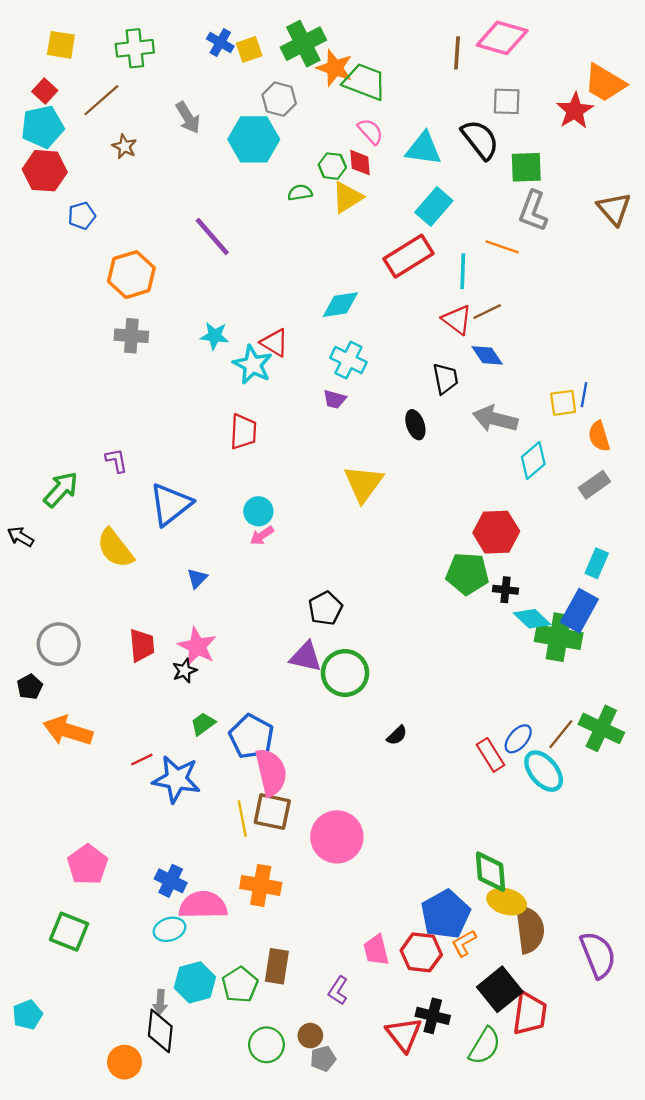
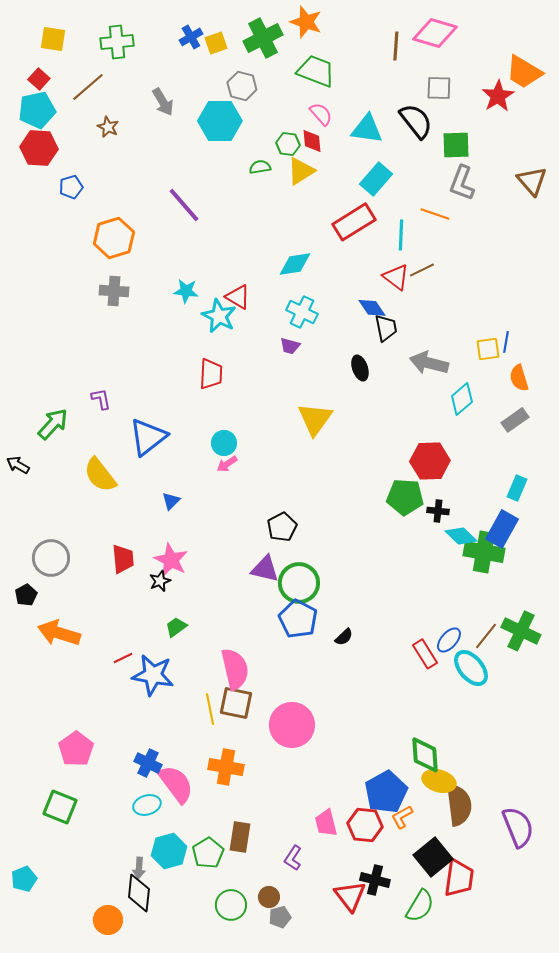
blue cross: (220, 42) -> (191, 37), turned 30
orange star: (335, 68) -> (306, 22), moved
blue diamond: (487, 355) -> (372, 308), moved
blue pentagon: (251, 736) -> (298, 619), moved
pink semicircle: (203, 905) -> (176, 784), turned 54

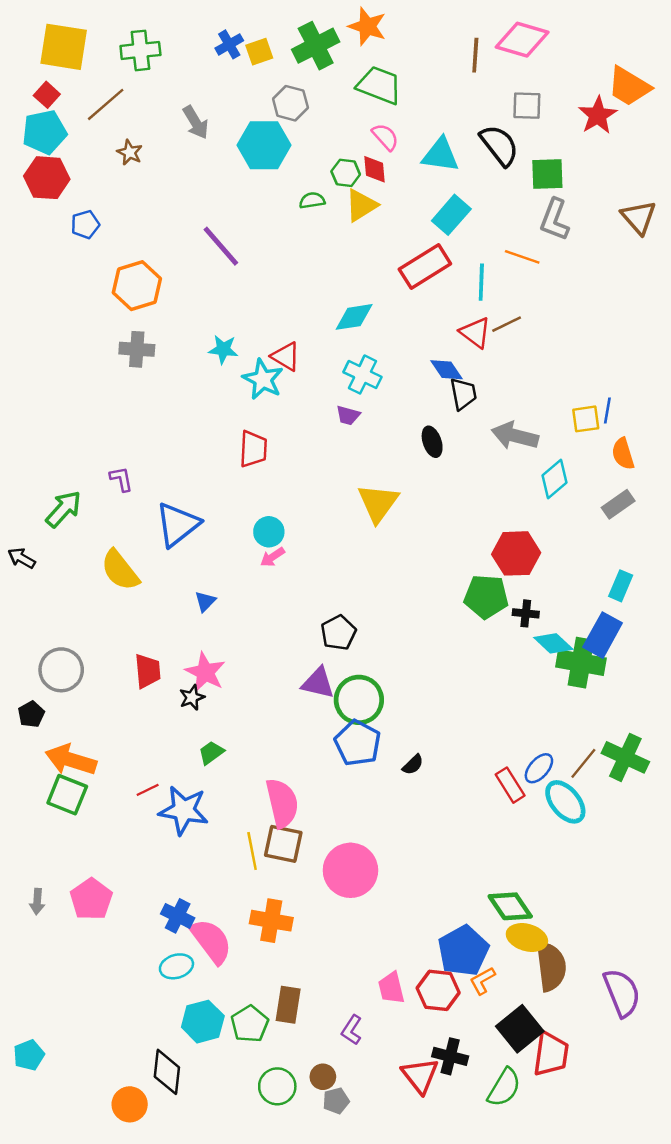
yellow square: (53, 39) -> (64, 47), size x1.6
green diamond: (425, 755) -> (510, 906), turned -30
green square: (60, 807) -> (67, 795), moved
gray arrow: (139, 868) -> (37, 901), moved

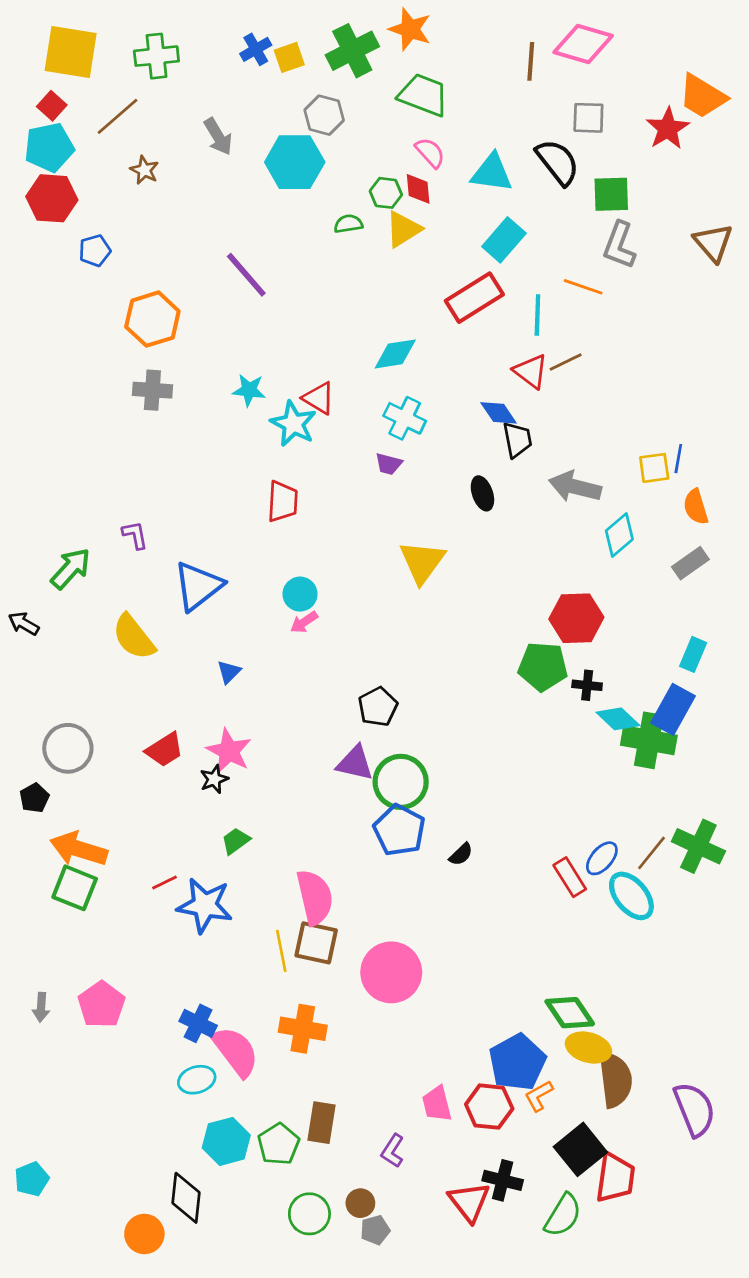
red trapezoid: (148, 671) -> (165, 750), turned 63

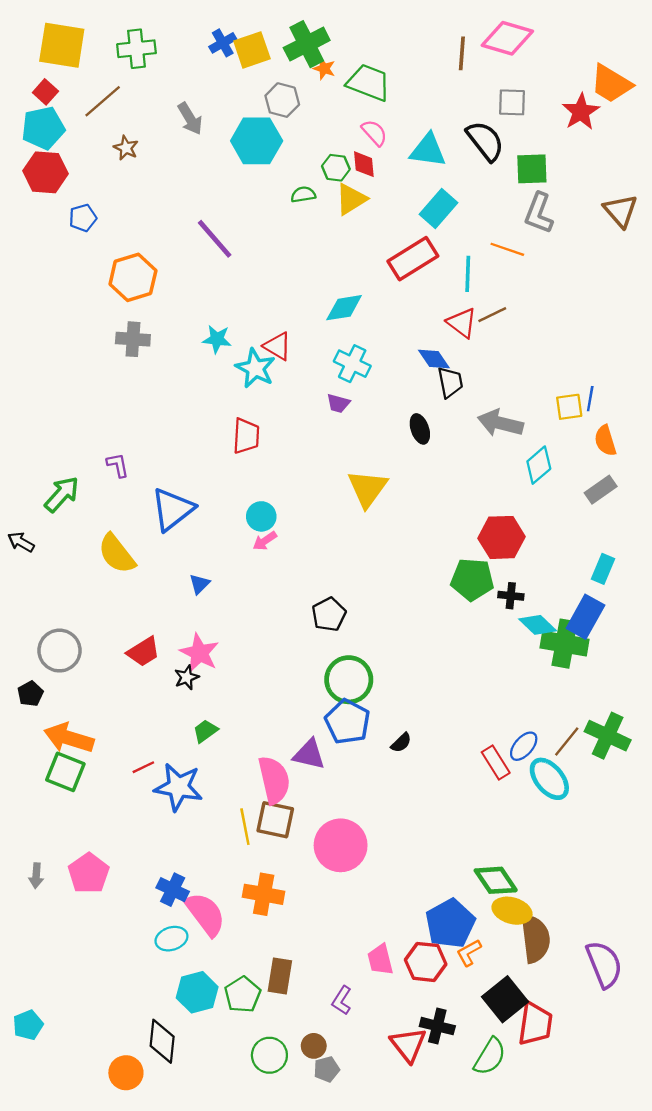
orange star: (410, 29) -> (324, 69), moved, size x0.6
yellow square: (289, 57) -> (252, 50), size x1.4
purple triangle: (355, 763) -> (309, 754), moved

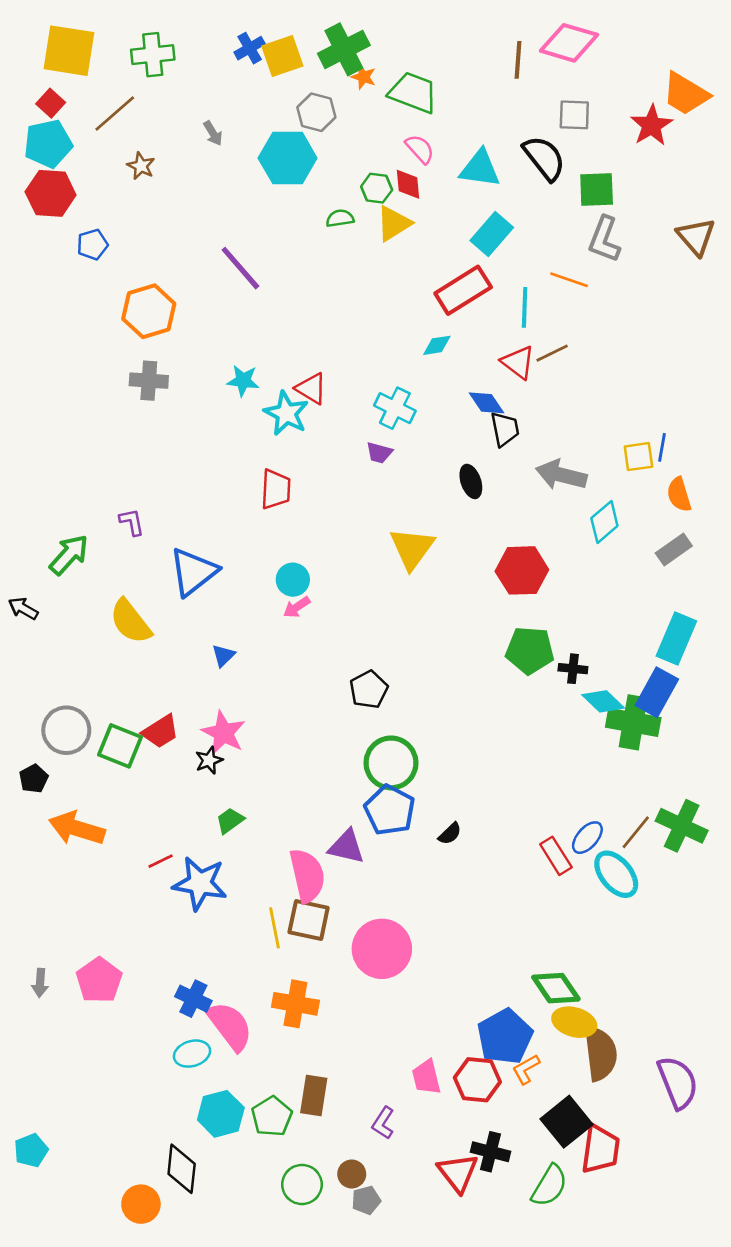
gray arrow: (190, 119) -> (213, 133), size x0.7
cyan diamond: (344, 308) -> (437, 345), moved, size x0.7
red hexagon: (502, 537) -> (522, 570), moved
cyan rectangle: (603, 569) -> (676, 639), size x1.5
green square: (65, 772) -> (120, 746), moved

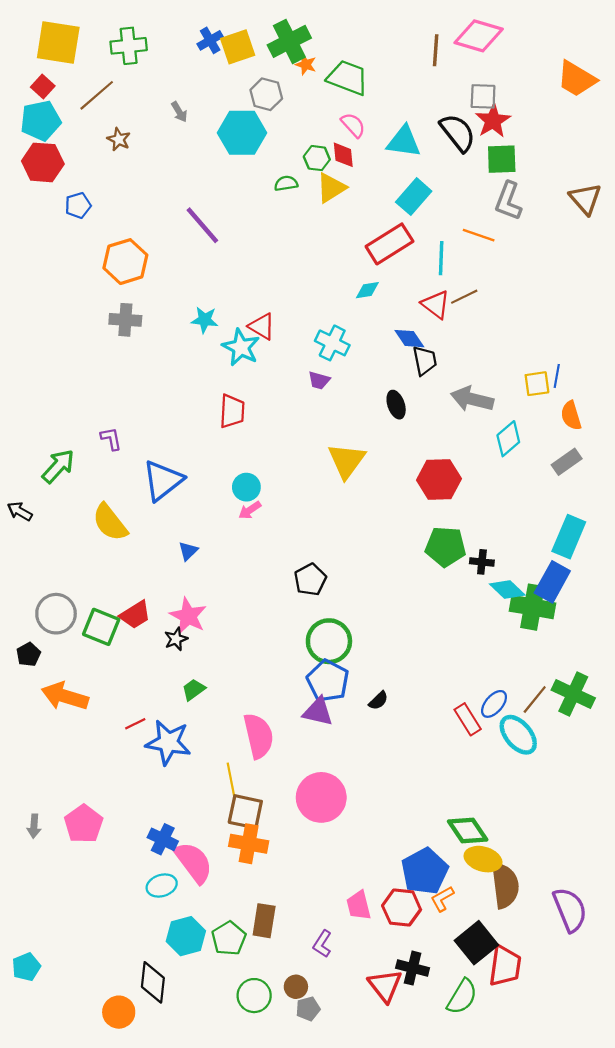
red star: (652, 125) -> (493, 121), moved
purple triangle: (346, 847) -> (318, 712), moved
brown square: (309, 920) -> (245, 812), moved

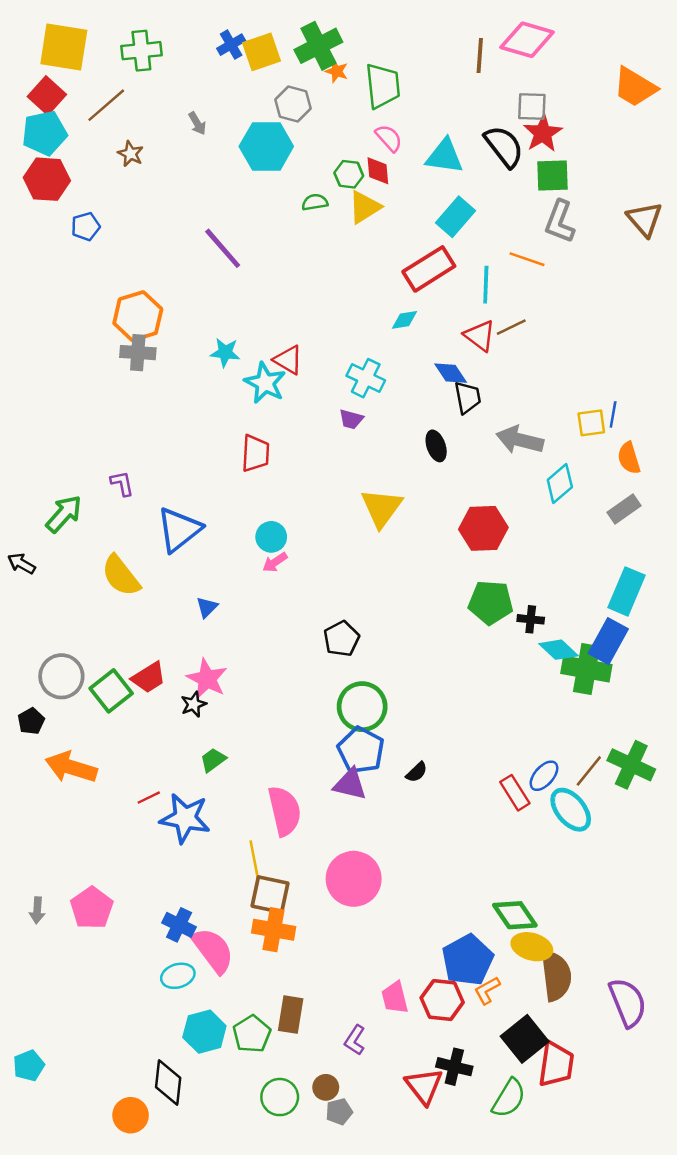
green trapezoid: (348, 78) -> (383, 86), turned 63
red square: (43, 87) -> (47, 96), size x1.4
orange hexagon: (125, 262) -> (138, 316), moved
green square: (101, 627) -> (111, 691), turned 30

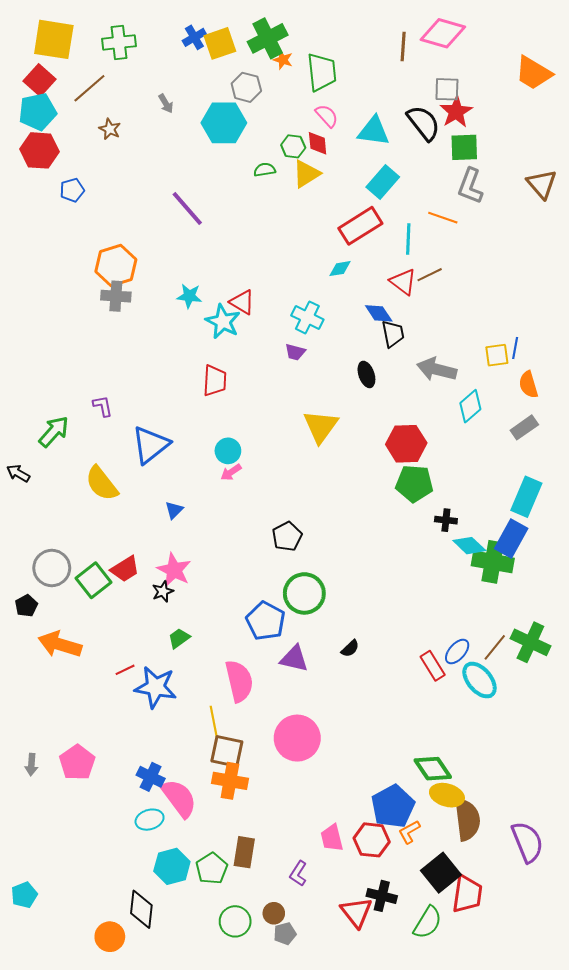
green pentagon: (491, 602) -> (414, 483), moved
blue pentagon: (361, 750) -> (266, 621), moved

